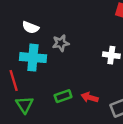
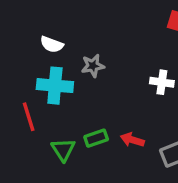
green triangle: (24, 105) -> (63, 150), moved

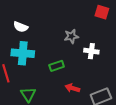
gray star: (93, 66) -> (71, 36), moved
green rectangle: (96, 138) -> (57, 66), moved

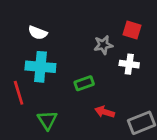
red square: (102, 12) -> (132, 30), moved

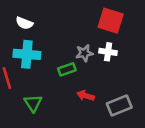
red square: (132, 30) -> (111, 21), size x1.5
gray star: (103, 45) -> (84, 53), moved

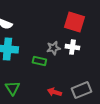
green rectangle: (67, 69) -> (39, 61), turned 32
red arrow: (86, 96) -> (54, 92), moved

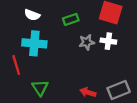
green rectangle: (39, 61) -> (71, 19), moved, turned -32

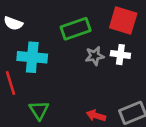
white semicircle: (32, 15) -> (13, 23), moved
green rectangle: (71, 19) -> (76, 29), size x1.5

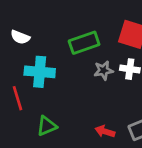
green triangle: (39, 110) -> (47, 126), turned 40

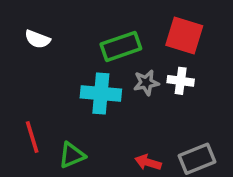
cyan cross: (40, 72) -> (101, 94), moved
red line: (17, 98) -> (32, 137), moved

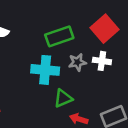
red square: (184, 36) -> (104, 29), turned 32
green triangle: (72, 155) -> (63, 98), moved

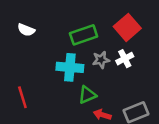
white cross: (102, 61) -> (125, 59), turned -35

